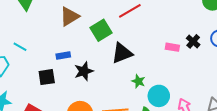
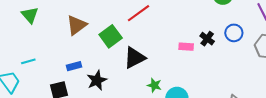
cyan line: (20, 47) -> (28, 61), turned -40

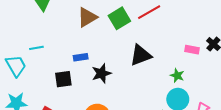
green square: (111, 36) -> (119, 18), moved
green star: (154, 85) -> (177, 75), moved

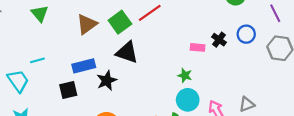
black triangle: (141, 55) -> (127, 52), moved, turned 45
blue rectangle: (81, 57) -> (84, 66), size x1.5

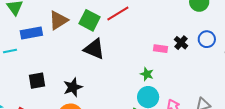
green square: (120, 22) -> (89, 20), turned -30
blue rectangle: (84, 66) -> (31, 33), moved
black star: (107, 81) -> (73, 87), moved

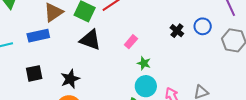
blue rectangle: (31, 33) -> (38, 36), moved
pink rectangle: (160, 49) -> (131, 42), moved, turned -56

